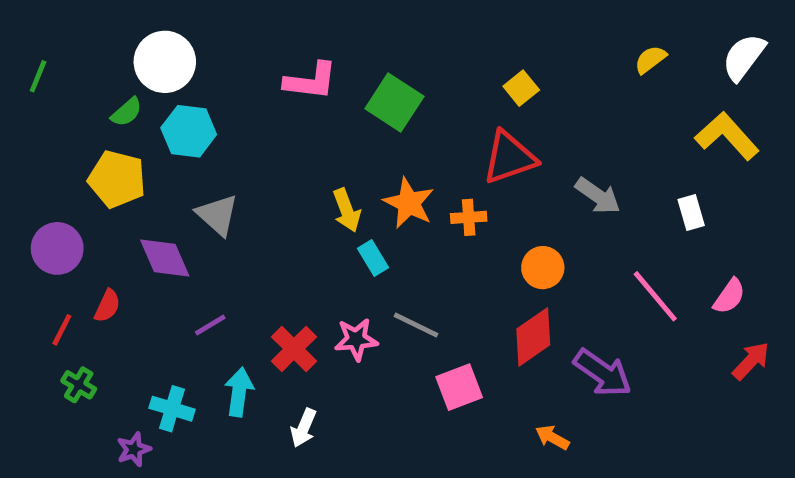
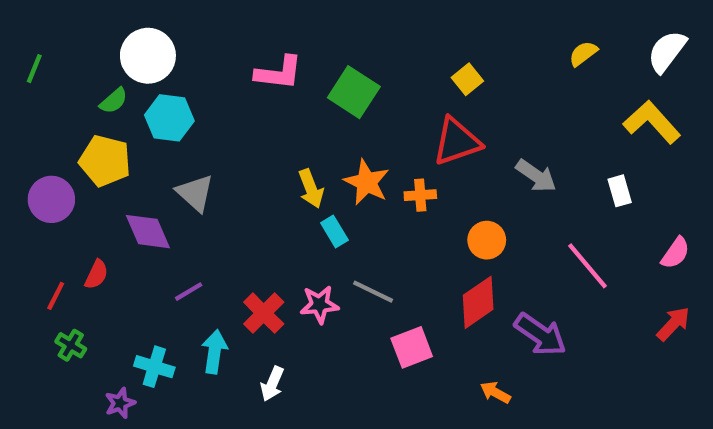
purple circle: (57, 248) -> (51, 199), moved
pink semicircle: (729, 296) -> (675, 253), moved

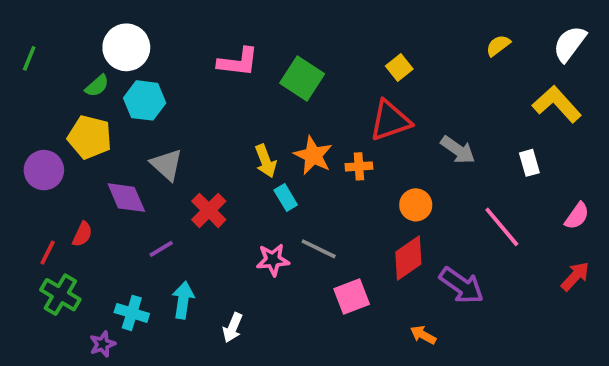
red cross: (264, 313) -> (209, 210), moved
green cross: (71, 345) -> (60, 295), size x1.5

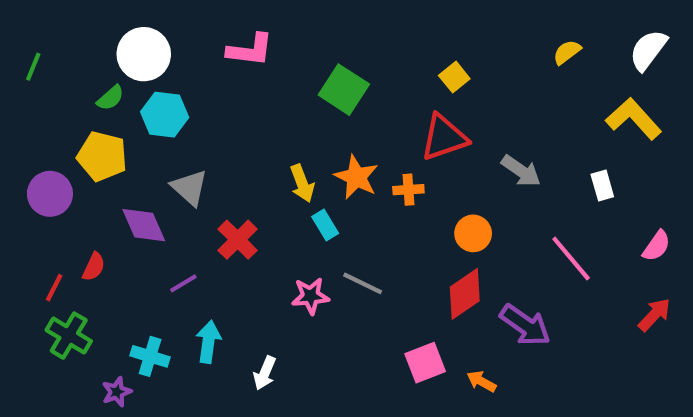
pink L-shape: (238, 62) -> (250, 50), moved
pink square: (352, 296) -> (425, 363), moved

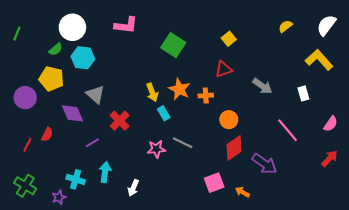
red triangle: (444, 138) -> (224, 69), size x0.7
orange circle: (473, 233) -> (229, 120), moved
green cross: (69, 336) -> (25, 186), moved

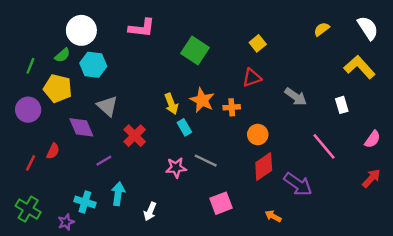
white semicircle: (326, 25) -> (368, 28), turned 110
green line: (17, 34) -> (30, 66), moved
pink square: (214, 183) -> (221, 203), moved

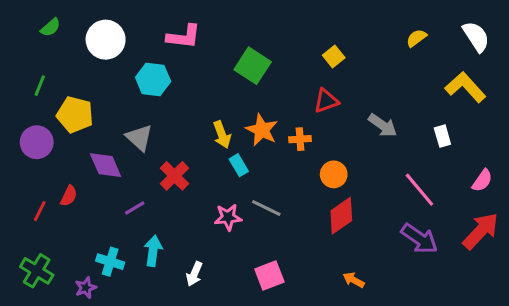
green semicircle: (62, 55) -> (50, 27), moved
cyan hexagon: (93, 65) -> (153, 79), moved
red arrow: (371, 178) -> (481, 231), size x1.5
purple arrow: (298, 184) -> (419, 239), moved
pink square: (221, 203) -> (269, 275), moved

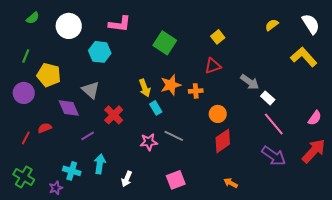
orange star: (262, 130) -> (171, 85), turned 30
white rectangle: (442, 136) -> (268, 98), moved, turned -32
red semicircle: (69, 196) -> (45, 128), turned -136

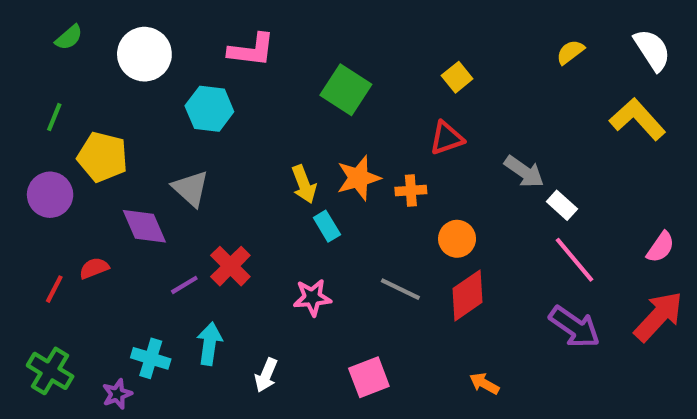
red cross: (114, 115) -> (230, 266), moved
gray line: (174, 136) -> (400, 289), moved

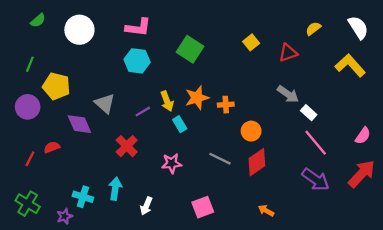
cyan hexagon: (209, 109) -> (137, 61), moved
red triangle: (447, 138) -> (288, 53), moved
purple line: (184, 285) -> (143, 111), moved

